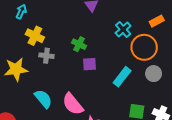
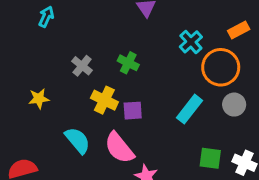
yellow cross: (35, 36) -> (104, 100), moved
gray cross: (46, 56) -> (82, 66), moved, turned 32
purple square: (90, 64) -> (133, 111), moved
yellow star: (16, 69) -> (39, 99), size x0.6

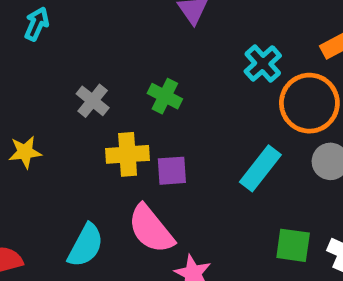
yellow cross: (104, 100) -> (128, 154), turned -30
cyan semicircle: (78, 140) -> (86, 245), moved, turned 68

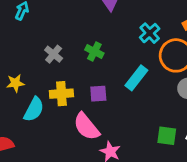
yellow cross: (128, 154) -> (61, 94), moved
cyan rectangle: (260, 168) -> (136, 78), moved
cyan semicircle: (86, 245) -> (34, 109), moved

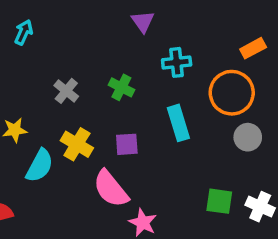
cyan cross: (150, 33) -> (177, 62), moved, turned 36
cyan rectangle: (136, 78) -> (178, 123), turned -55
yellow cross: (61, 94) -> (77, 144), turned 35

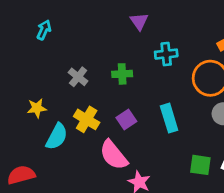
green cross: (121, 87) -> (122, 74), turned -30
cyan rectangle: (178, 123) -> (169, 118), moved
purple square: (127, 144) -> (126, 119), turned -30

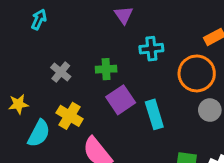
cyan arrow: (44, 30) -> (39, 19), moved
purple square: (126, 119) -> (121, 100), moved, size x1.4

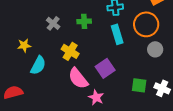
purple square: (121, 100) -> (105, 68), moved
cyan rectangle: (154, 114) -> (117, 34), moved
yellow cross: (70, 116) -> (70, 51), moved

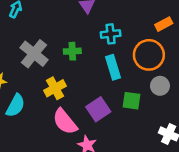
gray cross: (53, 23) -> (34, 54), size x1.6
yellow cross: (70, 51) -> (55, 88), turned 30
green square: (139, 85) -> (132, 101), moved

